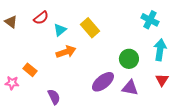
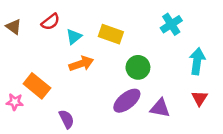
cyan cross: (150, 20) -> (171, 24), moved, turned 30
yellow rectangle: (90, 28) -> (111, 34), turned -30
green circle: (129, 59) -> (138, 67), moved
orange rectangle: (30, 70) -> (37, 86), size x1.5

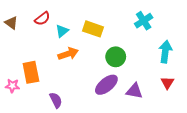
orange rectangle: (37, 86) -> (31, 72), turned 40

